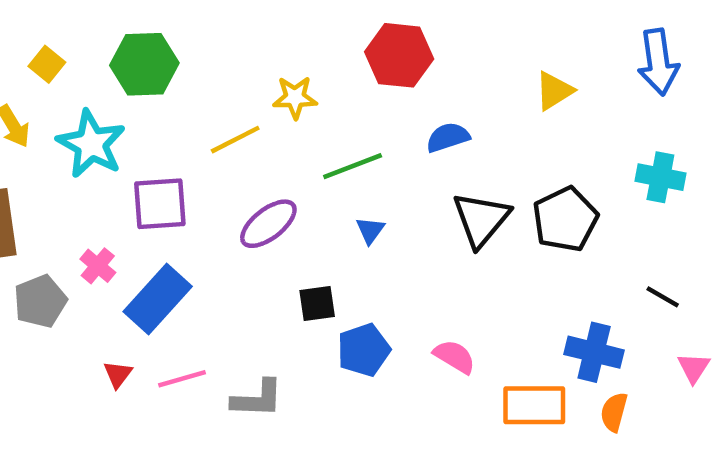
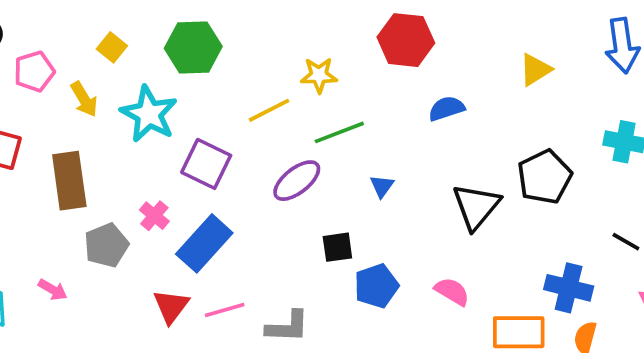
green line: (353, 166) -> (339, 132), moved
purple square: (160, 204) -> (206, 164), turned 30
black triangle: (481, 219) -> (476, 206), moved
red triangle: (118, 374) -> (171, 306), size x1.5

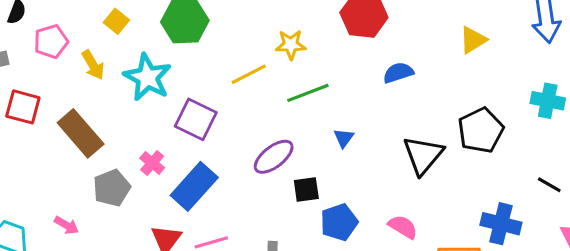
brown rectangle: (69, 181) -> (81, 133), turned -33
purple ellipse: (297, 181) -> (274, 157), moved

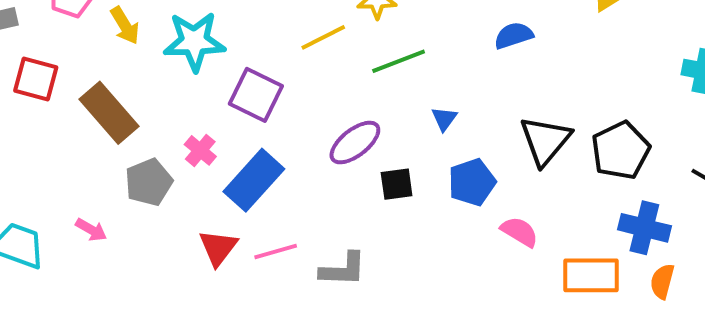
cyan star: (147, 77) -> (194, 41), turned -30
black pentagon: (481, 130) -> (621, 150), moved
blue pentagon: (339, 222) -> (472, 182), moved

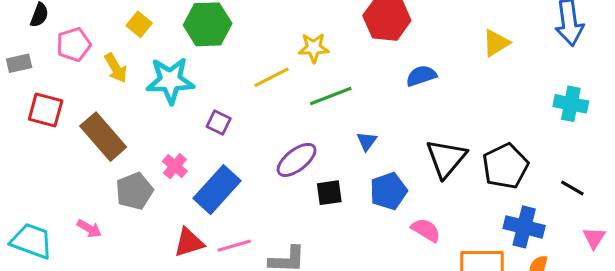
purple square: (256, 95) -> (219, 123), size x0.6
red triangle: (218, 248) -> (189, 243), turned 36

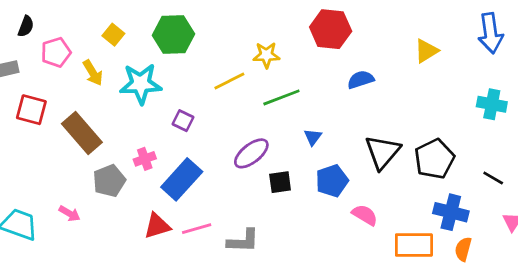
pink cross: (175, 166) -> (145, 159), turned 30

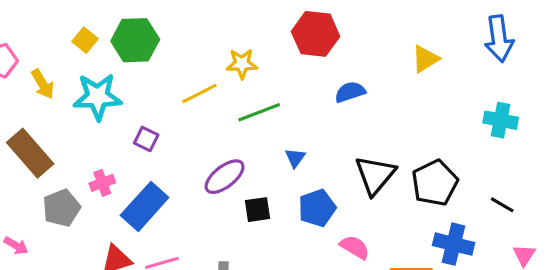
yellow square: (113, 35) -> (85, 40), moved

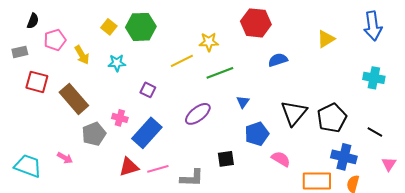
cyan star: (98, 97) -> (117, 63), size x0.6
pink cross: (102, 183) -> (120, 118), turned 35
black square: (258, 210) -> (226, 159), moved

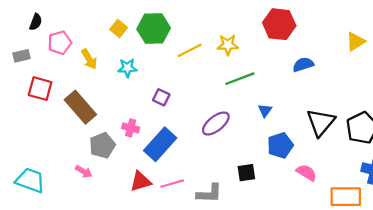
yellow line: (182, 61) -> (190, 50), moved
pink arrow: (65, 158) -> (84, 172), moved

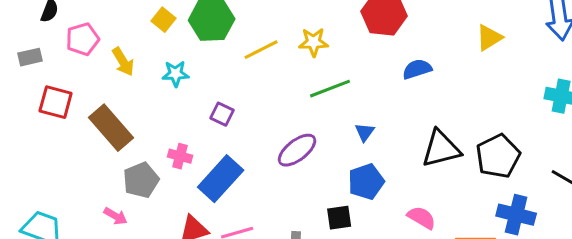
black triangle: (321, 122) -> (441, 149), turned 36
blue pentagon: (280, 145) -> (366, 182), moved

